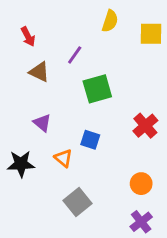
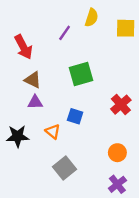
red arrow: (28, 37) -> (23, 47), moved, size x1.5
purple line: (75, 55) -> (65, 33), moved
brown triangle: (39, 72) -> (33, 80), moved
purple triangle: (42, 123) -> (35, 102), turned -42

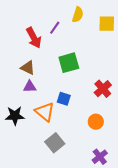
red arrow: (23, 47) -> (34, 38), moved
orange triangle: (53, 132) -> (45, 112), size x1.5
orange circle: (117, 153) -> (96, 122), moved

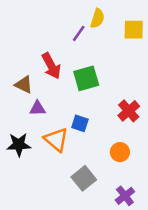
purple line: (55, 28) -> (79, 33), moved
red arrow: (34, 38) -> (51, 66), moved
brown triangle: (28, 68) -> (24, 85), moved
gray square: (55, 143) -> (84, 178), moved

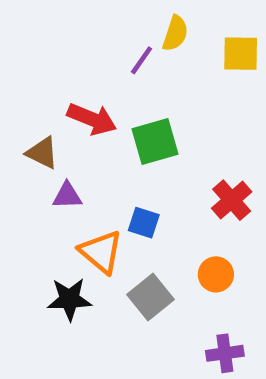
red arrow: (51, 66) -> (92, 119), turned -40
black star: (19, 145) -> (69, 299), moved
gray square: (84, 178) -> (151, 297), moved
purple cross: (125, 196) -> (225, 353), turned 30

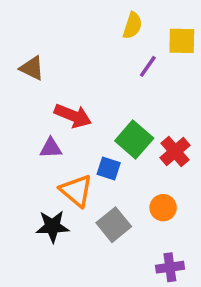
purple line: (141, 60) -> (148, 66), moved
red arrow: (92, 119) -> (73, 116), moved
green square: (155, 141) -> (134, 140), moved, turned -33
brown triangle: (42, 153) -> (32, 68), moved

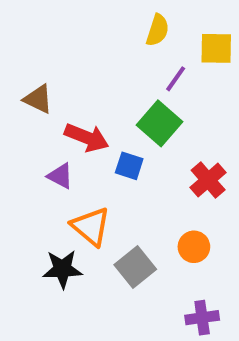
brown triangle: (32, 68) -> (38, 99), moved
green square: (134, 140) -> (160, 123), moved
purple triangle: (51, 148) -> (60, 176), turned 30
blue square: (109, 169) -> (129, 166), moved

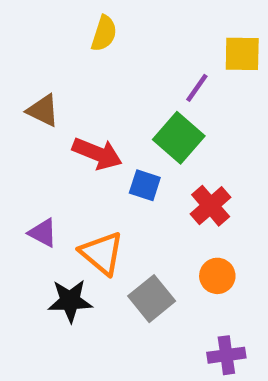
yellow semicircle: (157, 30) -> (104, 33), moved
purple triangle: (60, 176) -> (43, 233), moved
red cross: (208, 180) -> (211, 206), moved

